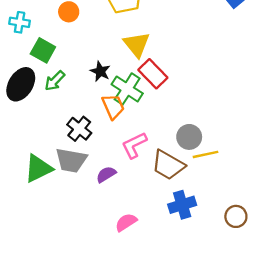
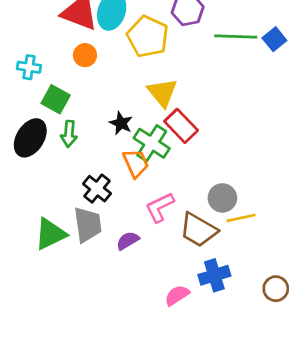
green arrow: (55, 81) -> (69, 134), turned -40
gray trapezoid: (71, 160) -> (88, 225), turned -108
pink semicircle: (126, 222) -> (177, 295), moved

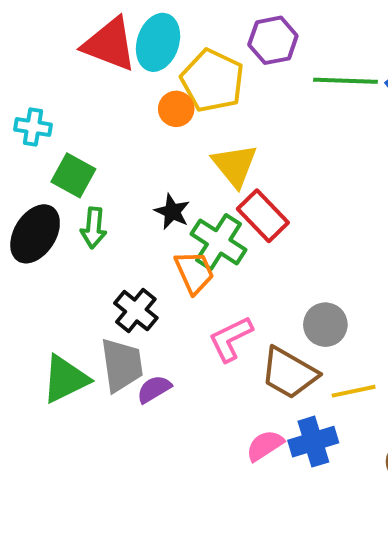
orange circle: (85, 55) -> (176, 109), moved
yellow line: (241, 218) -> (354, 391), moved
purple semicircle: (128, 241) -> (154, 389), moved
pink semicircle: (177, 295) -> (265, 446), moved

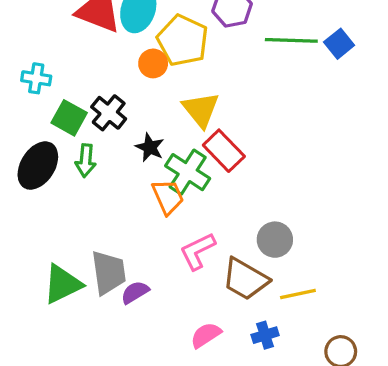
black cross: (136, 311) -> (109, 113), moved
blue cross: (313, 442) -> (265, 335), size x0.7
pink semicircle: (265, 446) -> (206, 335), moved

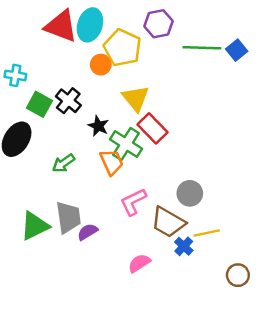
green arrow: (86, 161) -> (63, 163), moved, turned 50
blue cross: (265, 335) -> (184, 246), moved, turned -30

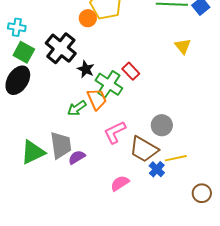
yellow triangle: (136, 98) -> (183, 46), moved, size x0.7
black cross: (68, 101) -> (61, 48), size x1.4
green square: (39, 104) -> (24, 52), moved
red rectangle: (152, 128) -> (131, 71), size x0.7
green arrow: (63, 163) -> (77, 108), moved

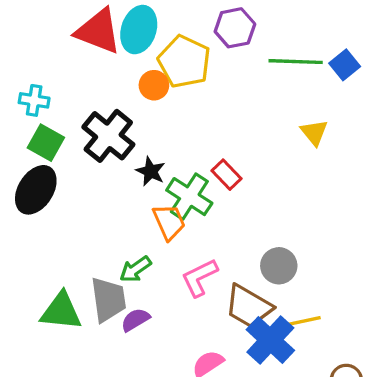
green arrow: (77, 108) -> (135, 269), moved
green triangle: (33, 152) -> (61, 311), turned 32
blue cross: (157, 169) -> (270, 340), size x1.8

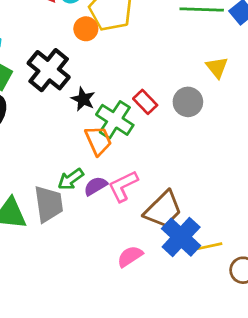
gray circle: (279, 266) -> (188, 102), moved
brown trapezoid: (248, 306) -> (163, 209), turned -75
purple semicircle: (135, 320) -> (96, 186), moved
yellow line: (302, 321) -> (207, 247), moved

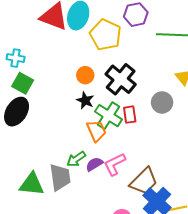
orange circle: (86, 29) -> (85, 75), moved
black cross: (49, 70) -> (121, 79), moved
red rectangle: (145, 102) -> (130, 115), moved, turned 36

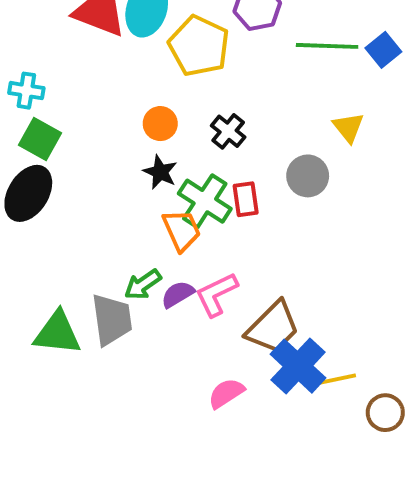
black cross: (121, 79) -> (228, 131), size x0.6

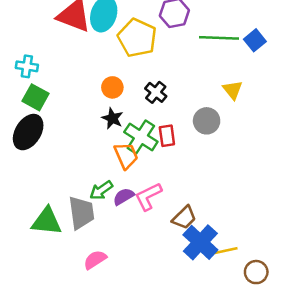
brown trapezoid: (273, 327) -> (184, 218), size x0.7
pink semicircle: (226, 393) -> (95, 260), moved

